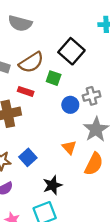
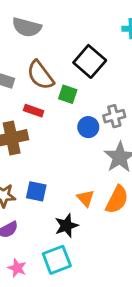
brown semicircle: (31, 62) -> (40, 75), turned 85
orange triangle: (69, 147) -> (86, 198), moved
blue square: (28, 157) -> (36, 191), turned -36

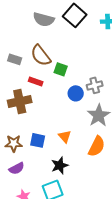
gray semicircle: (27, 27) -> (44, 19), moved
black square: (90, 61) -> (75, 15), moved
orange triangle: (86, 198) -> (65, 136), moved

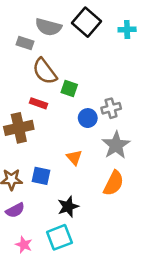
gray rectangle: (15, 59) -> (25, 43), moved
orange triangle: (65, 136) -> (74, 157), moved

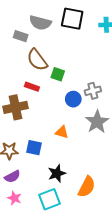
black square: (87, 22) -> (72, 19), turned -30
orange triangle: (74, 157) -> (62, 132), turned -32
orange semicircle: (114, 183) -> (87, 187), moved
pink star: (24, 245) -> (14, 198), moved

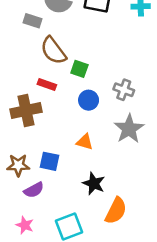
gray cross: (93, 91) -> (124, 90), turned 35
blue circle: (73, 99) -> (89, 100), moved
black star: (57, 173) -> (94, 183), moved, turned -30
purple semicircle: (12, 176) -> (34, 190), moved

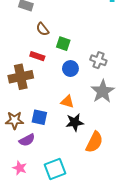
brown semicircle: (53, 51) -> (42, 29), size x0.6
black star: (94, 183) -> (75, 122), moved, turned -30
orange semicircle: (116, 211) -> (94, 142), moved

